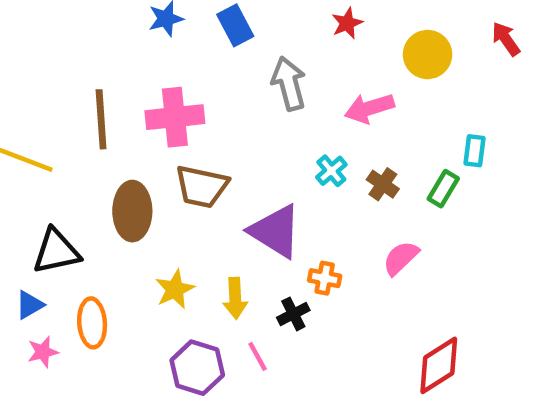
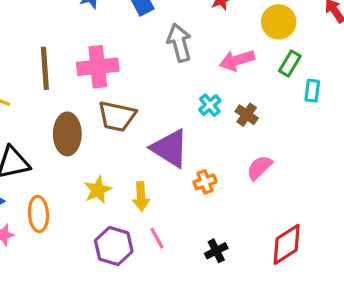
green rectangle: (443, 189) -> (290, 63), moved
orange cross: (325, 278) -> (205, 182), turned -30
black cross: (293, 314) -> (216, 251), moved

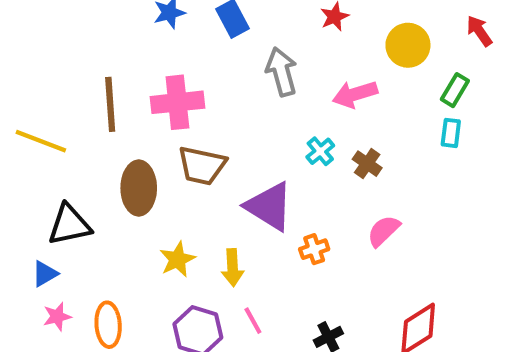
green rectangle: (290, 63) -> (455, 90), moved
orange ellipse: (38, 214) -> (108, 325), moved

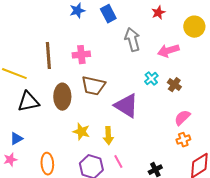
pink cross: (177, 102) -> (81, 55), size x0.7
black triangle: (69, 225) -> (28, 102), moved
orange cross: (314, 249) -> (183, 140), moved
yellow star: (177, 259) -> (81, 132), turned -30
pink star: (57, 317) -> (10, 160), moved

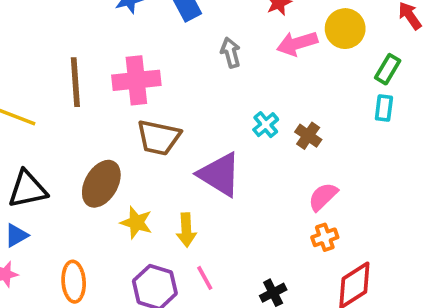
gray arrow: (132, 40) -> (231, 53), size x0.7
pink arrow: (168, 51) -> (297, 43), moved
pink cross: (81, 55) -> (136, 80), size x1.4
brown ellipse: (62, 97) -> (101, 184), moved, turned 30
black triangle: (28, 102) -> (27, 189), moved

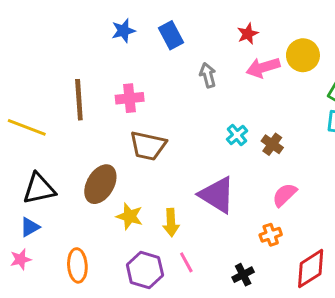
pink cross: (136, 80) -> (130, 98), size x0.7
purple triangle: (220, 174) -> (217, 195), moved
orange cross: (325, 237) -> (271, 235), moved

